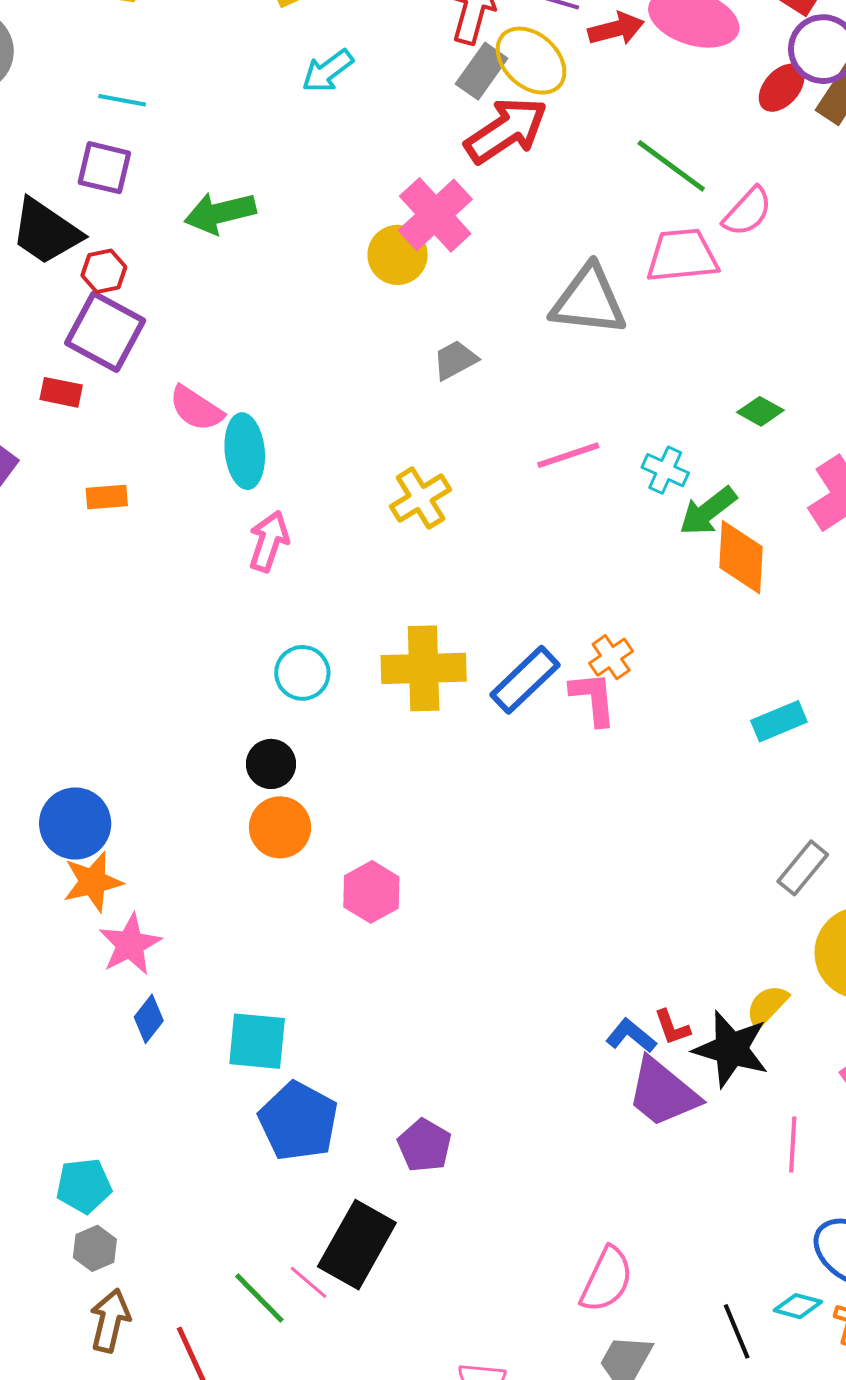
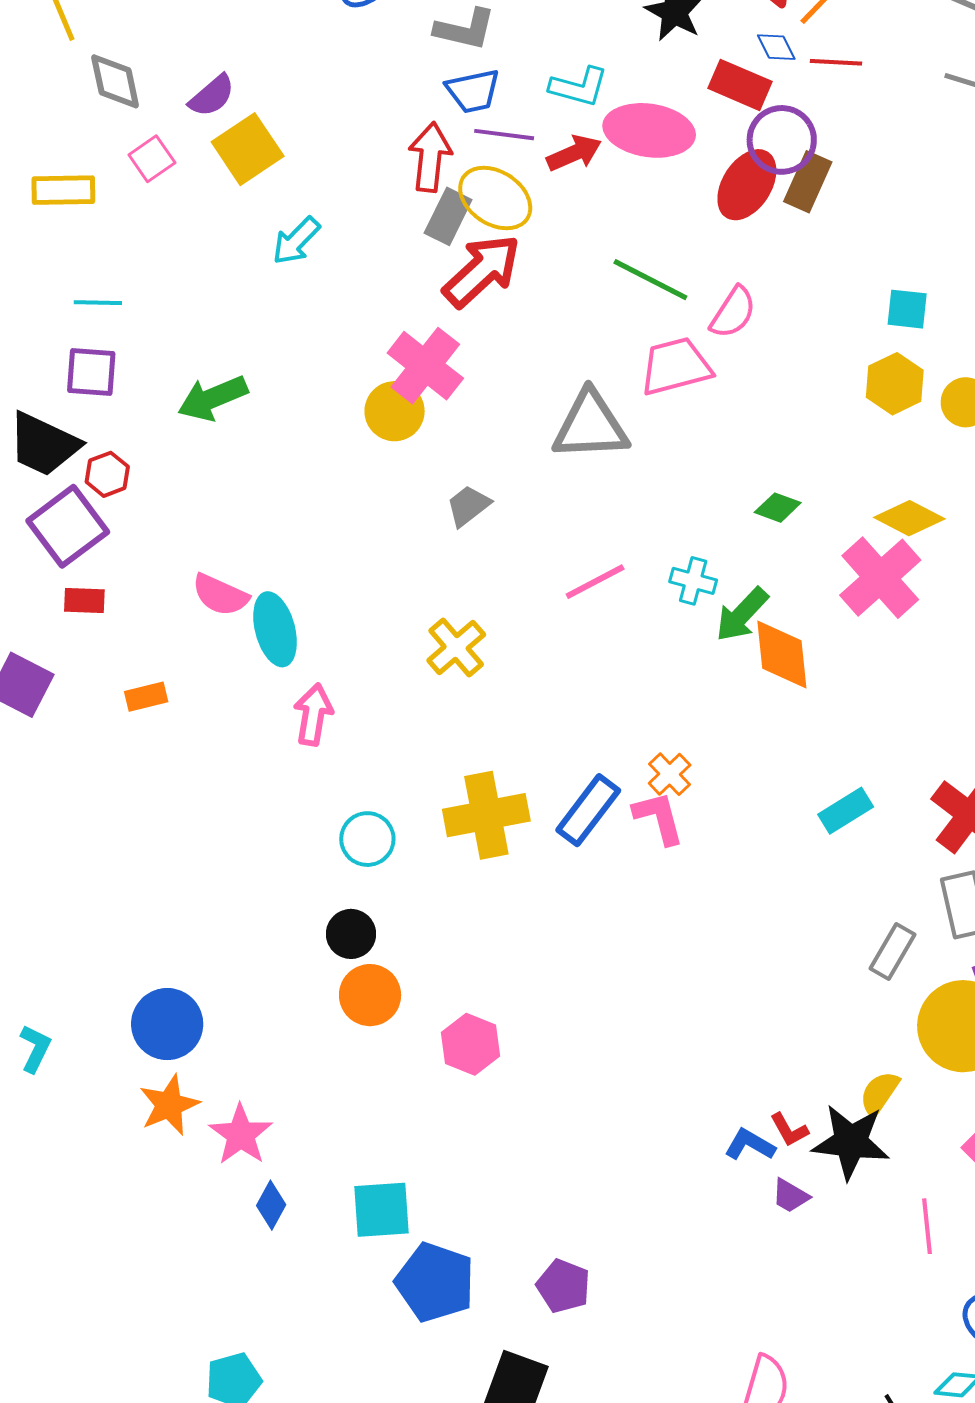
red ellipse: (782, 88) -> (747, 185), size x1.4
purple square: (105, 332) -> (68, 526), moved, turned 34
orange star: (93, 882) -> (169, 1105), moved
purple trapezoid: (663, 1093) -> (790, 1196), size x0.5

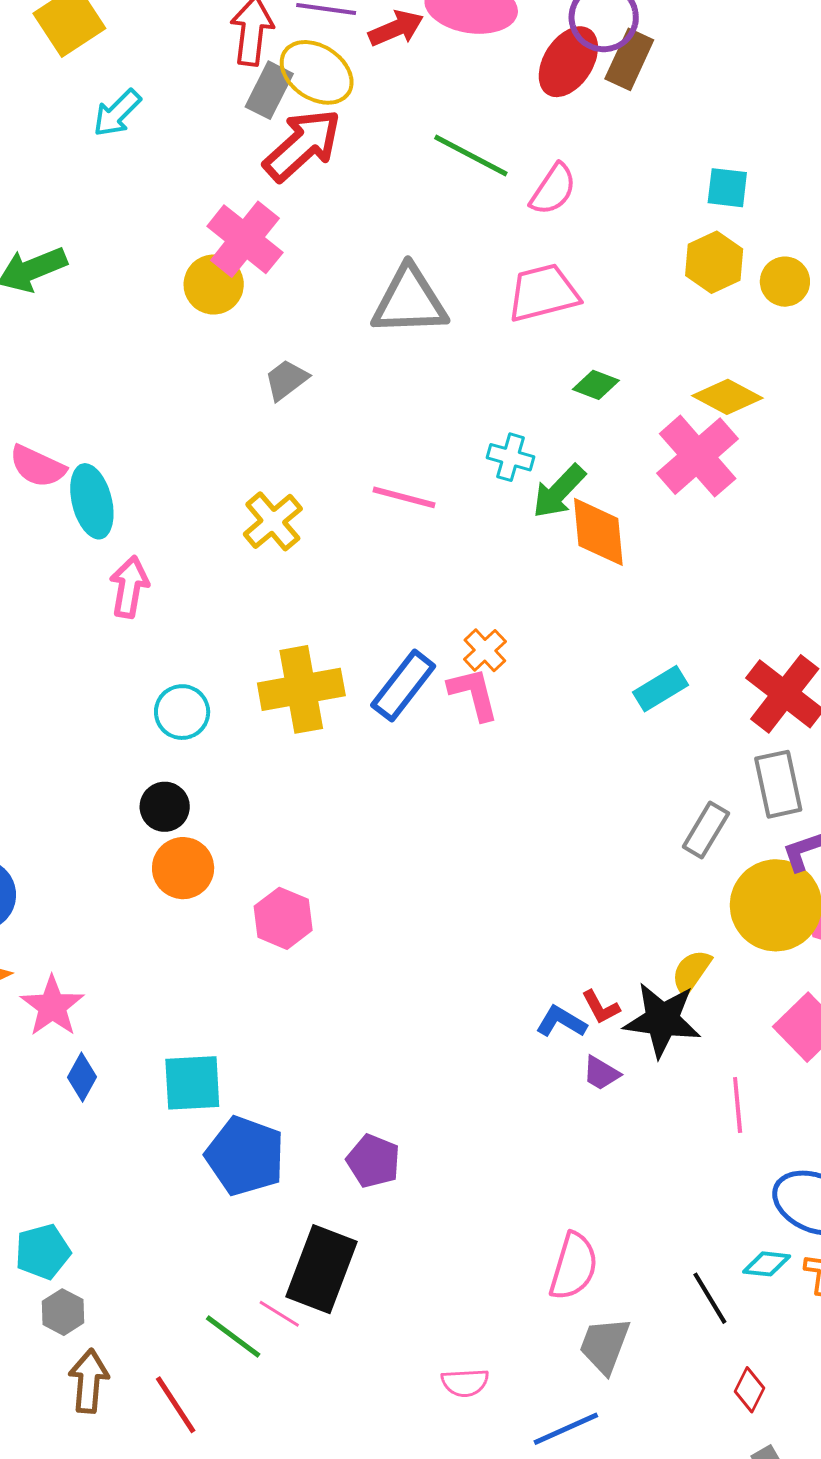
pink trapezoid: (676, 366) -> (543, 293), moved
pink line: (595, 582) -> (404, 497), moved, turned 42

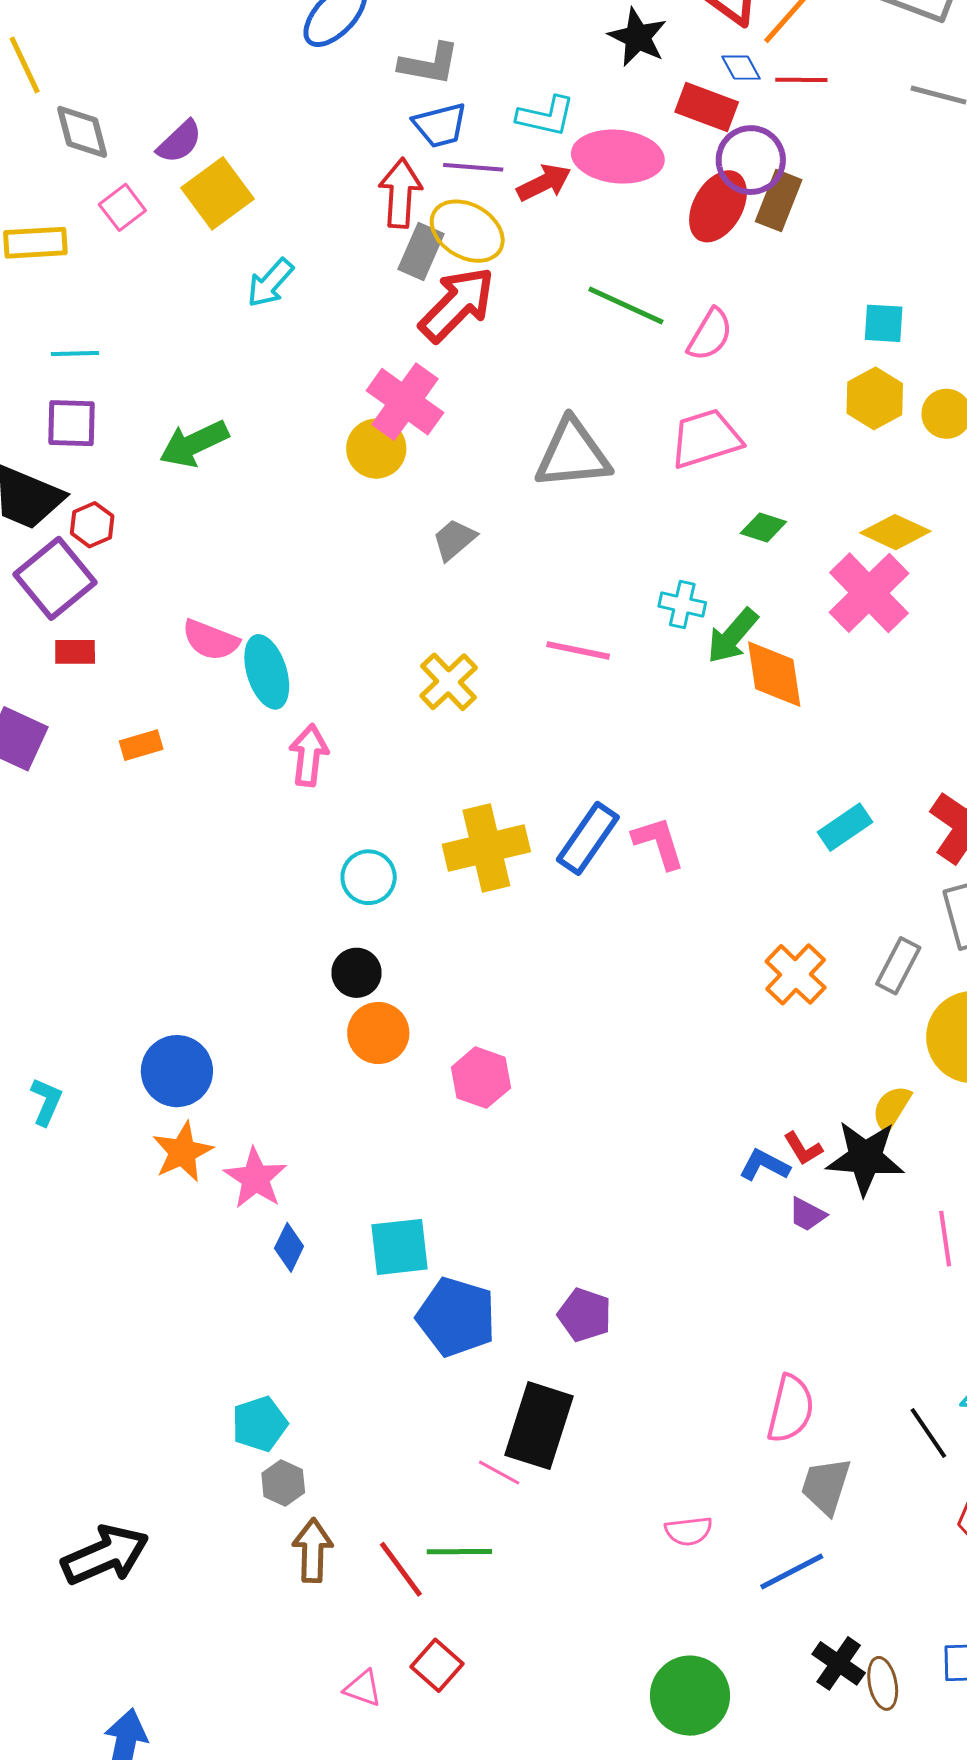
orange cross: (485, 650) -> (796, 974), moved, size x1.4
green line: (233, 1337) -> (459, 1552), moved, turned -34

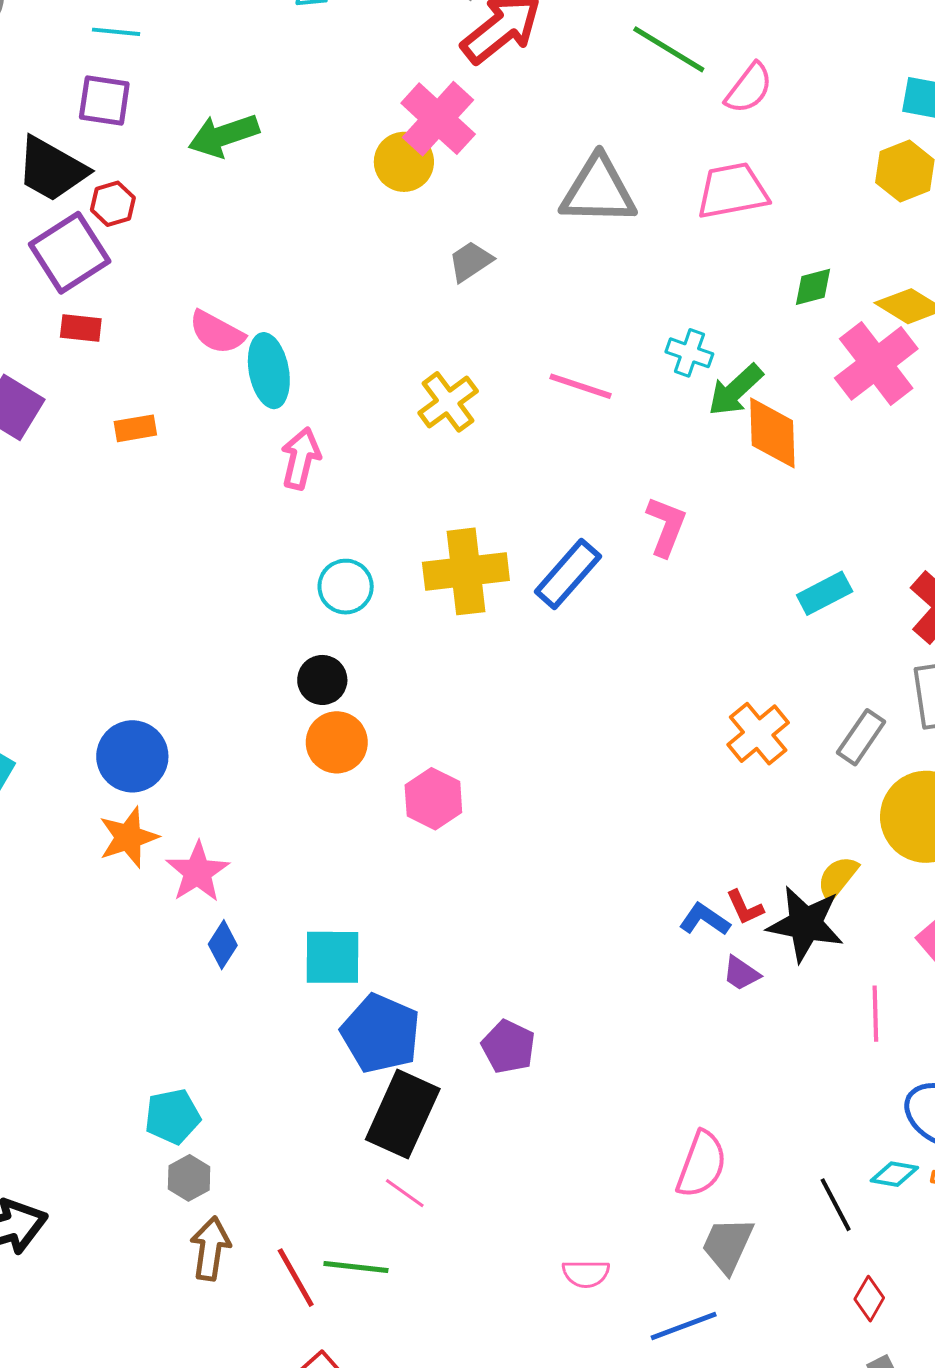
green diamond: (763, 527) -> (813, 287), moved, turned -39
pink L-shape: (659, 843) -> (666, 526), moved, turned 32
black rectangle: (539, 1426) -> (403, 1114), moved

